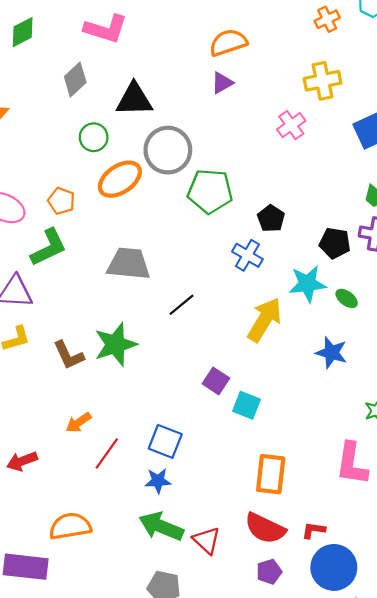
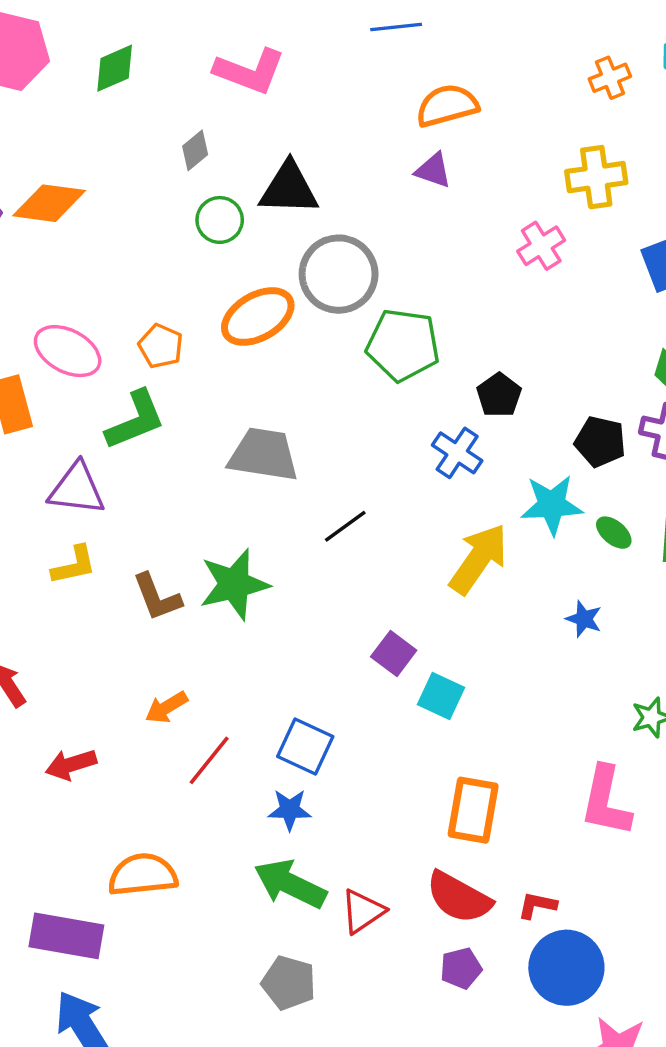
gray diamond: (75, 79) -> (195, 150), size x0.7
purple triangle: (222, 83) -> (433, 170), turned 45
green circle: (94, 137) -> (220, 220), moved
blue star: (331, 353) -> (584, 619), size x0.7
red triangle: (207, 540) -> (363, 911), turned 40

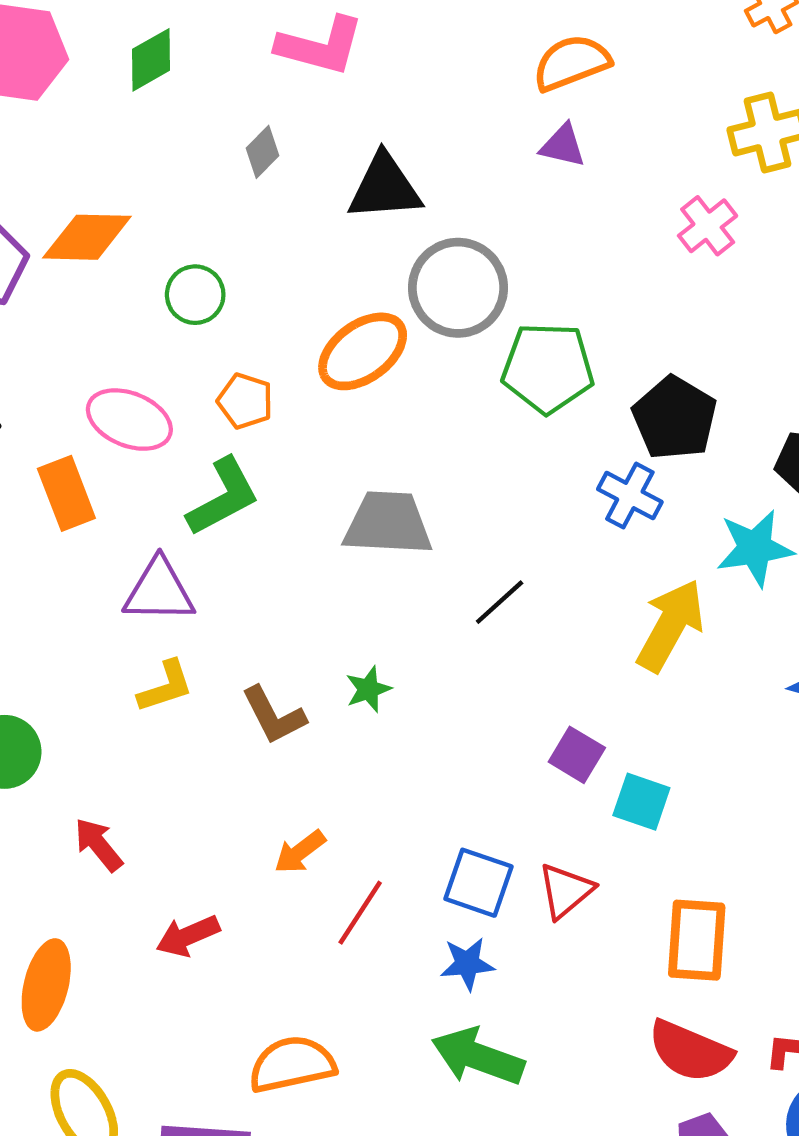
green circle: (220, 220) -> (195, 295), moved
black pentagon: (499, 395) -> (675, 418), size x1.5
green star: (234, 584) -> (368, 689), size x0.5
red triangle: (363, 911) -> (566, 891), moved

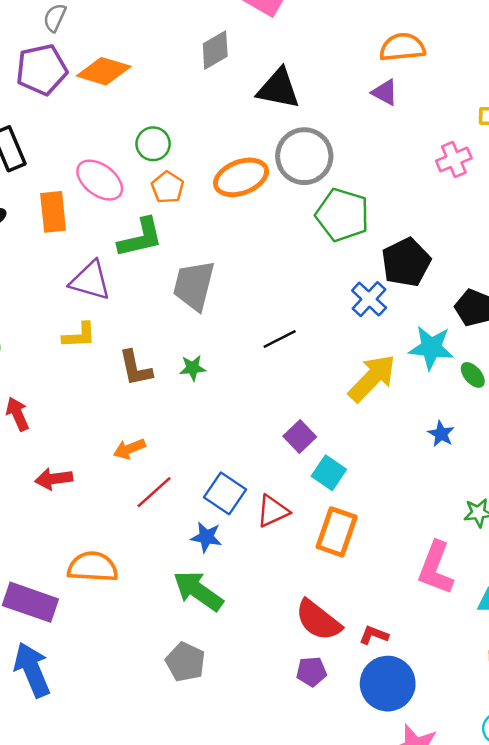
gray diamond: (262, 152) -> (215, 50), size x1.4
green circle: (195, 295) -> (153, 144), moved
gray trapezoid: (388, 523) -> (194, 285), moved, turned -94
orange rectangle: (697, 940) -> (337, 532), moved

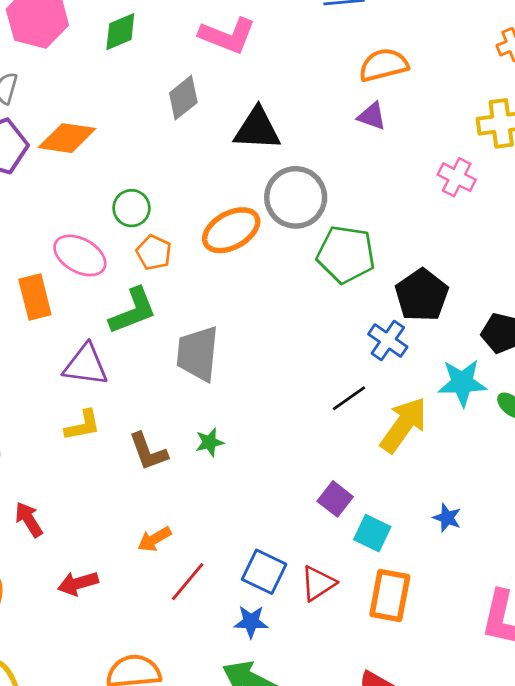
pink cross: (454, 159) -> (457, 177), turned -32
black line: (280, 339) -> (349, 398), moved
blue star: (441, 434) -> (447, 518), moved

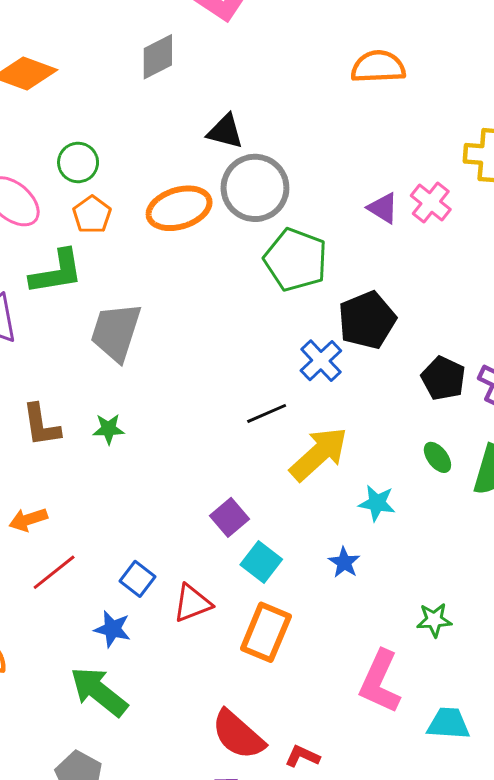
purple triangle: (372, 116) -> (383, 208), moved
black triangle: (257, 129) -> (225, 132), moved, size x0.7
cyan star: (462, 383) -> (377, 503), moved, size x0.7
blue square: (264, 572) -> (138, 579), size x0.7

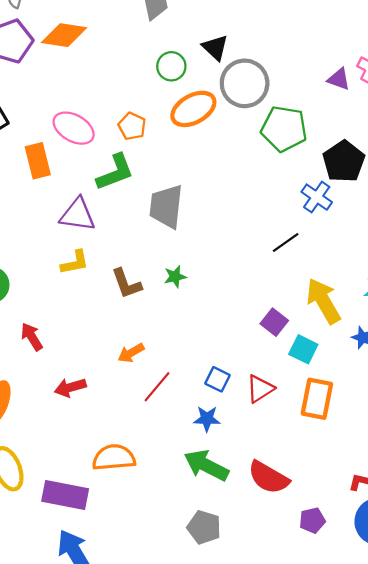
black triangle: (225, 132) -> (215, 47), turned 40
green circle: (78, 162) -> (171, 66), moved
yellow arrow: (319, 454) -> (323, 301), moved, turned -66
red semicircle: (238, 735) -> (268, 477), moved

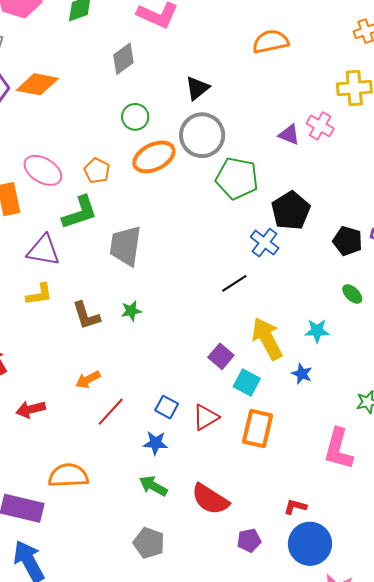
black triangle: (215, 47) -> (197, 88), moved, turned 36
green arrow: (206, 465) -> (153, 486), size x0.7

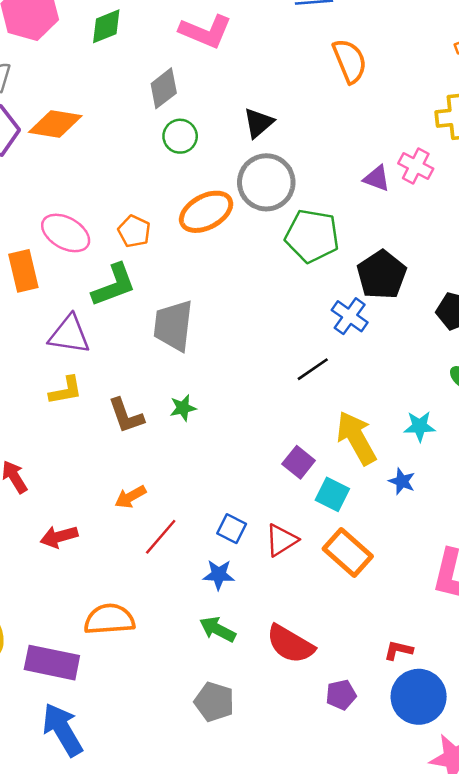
orange semicircle: (271, 42) -> (350, 61), turned 81
green circle: (135, 117) -> (180, 136), moved
orange rectangle: (258, 429) -> (348, 552), turned -60

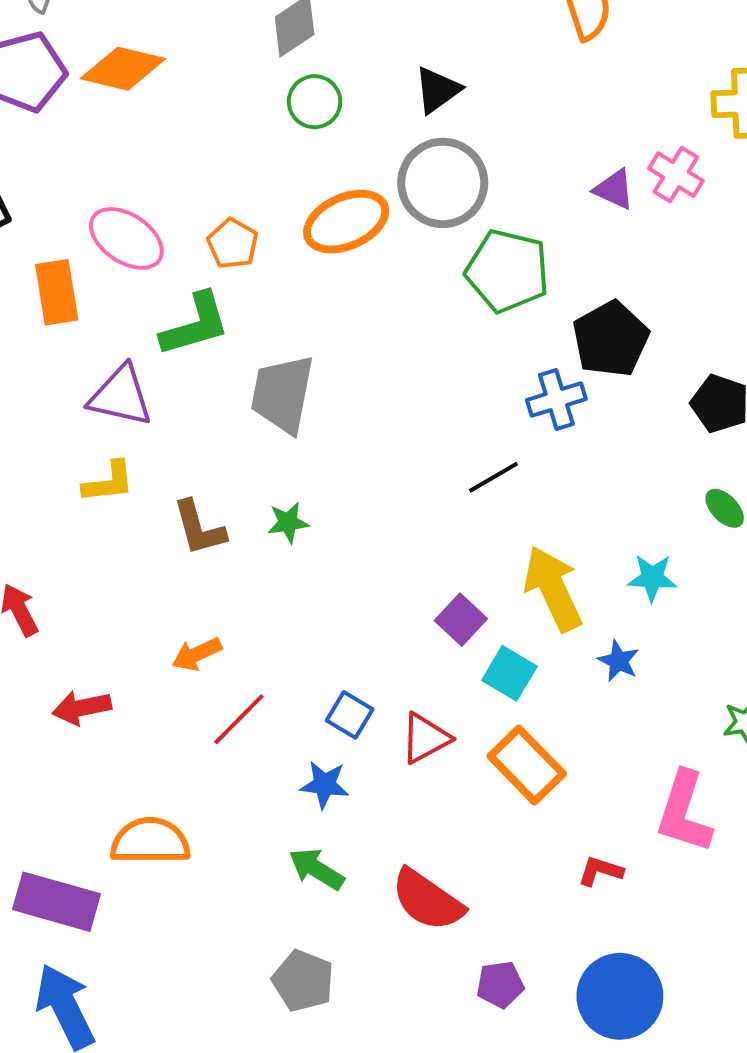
blue cross: (350, 316) -> (556, 400), turned 33
red L-shape: (398, 650) -> (600, 871), moved

